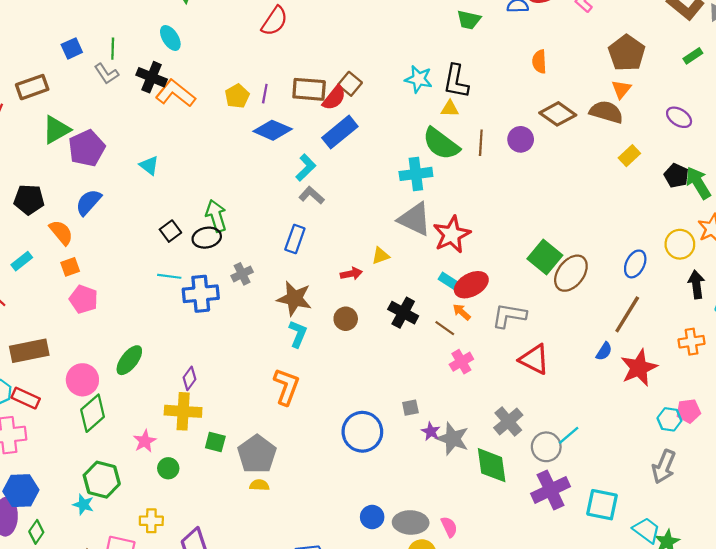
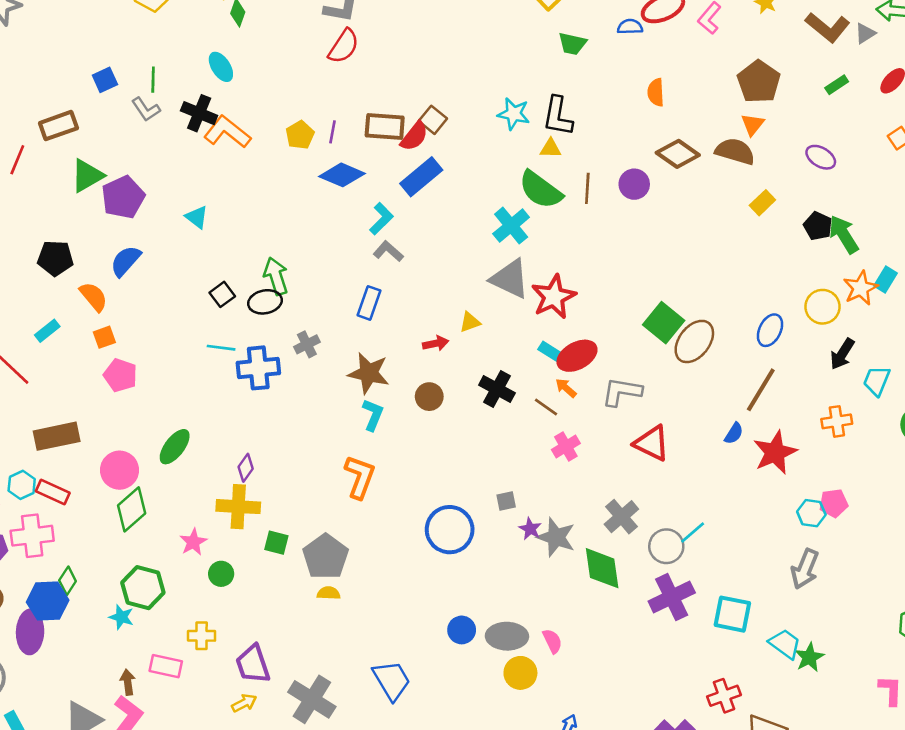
cyan cross: (416, 174) -> (511, 226), turned -32
black arrow: (696, 284) -> (842, 354), turned -140
green diamond: (36, 532) -> (68, 581), moved

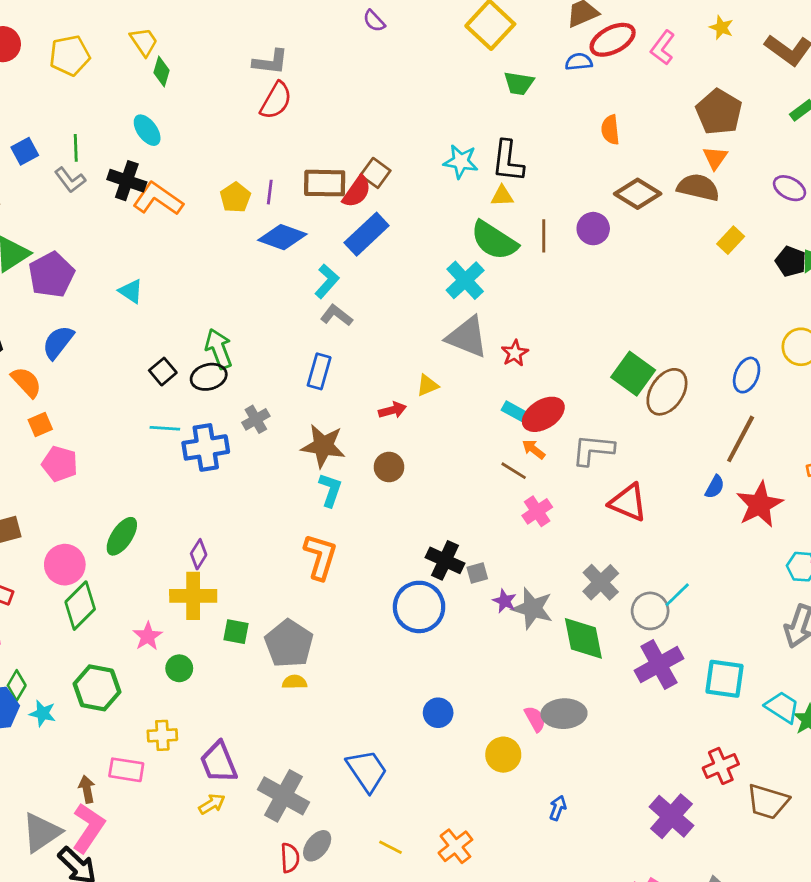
red star: (554, 297) -> (515, 353), size x0.6
black cross: (497, 389) -> (445, 560), moved
cyan star: (121, 617) -> (43, 713), moved
gray ellipse: (507, 636) -> (564, 714), moved

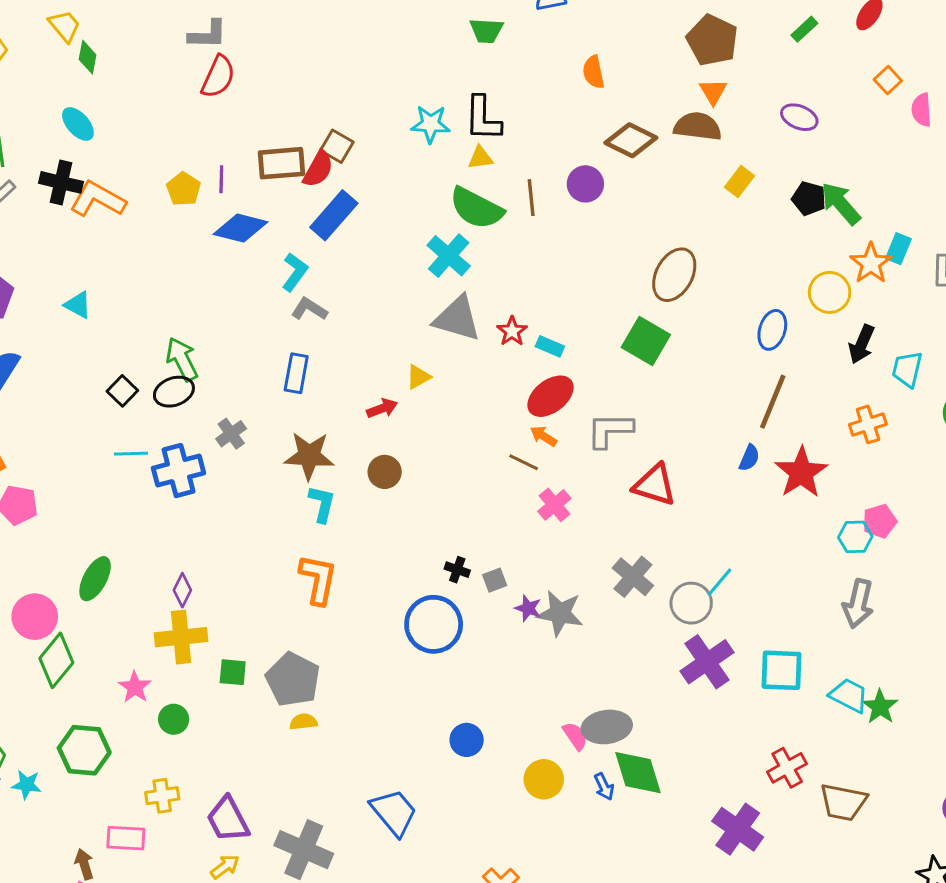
brown ellipse: (667, 392) -> (674, 275), moved
cyan rectangle: (514, 411) -> (550, 346), moved
black cross: (445, 560) -> (457, 570), size x0.6
green diamond: (583, 638) -> (638, 773), moved
blue arrow: (558, 808) -> (604, 787), moved, turned 140

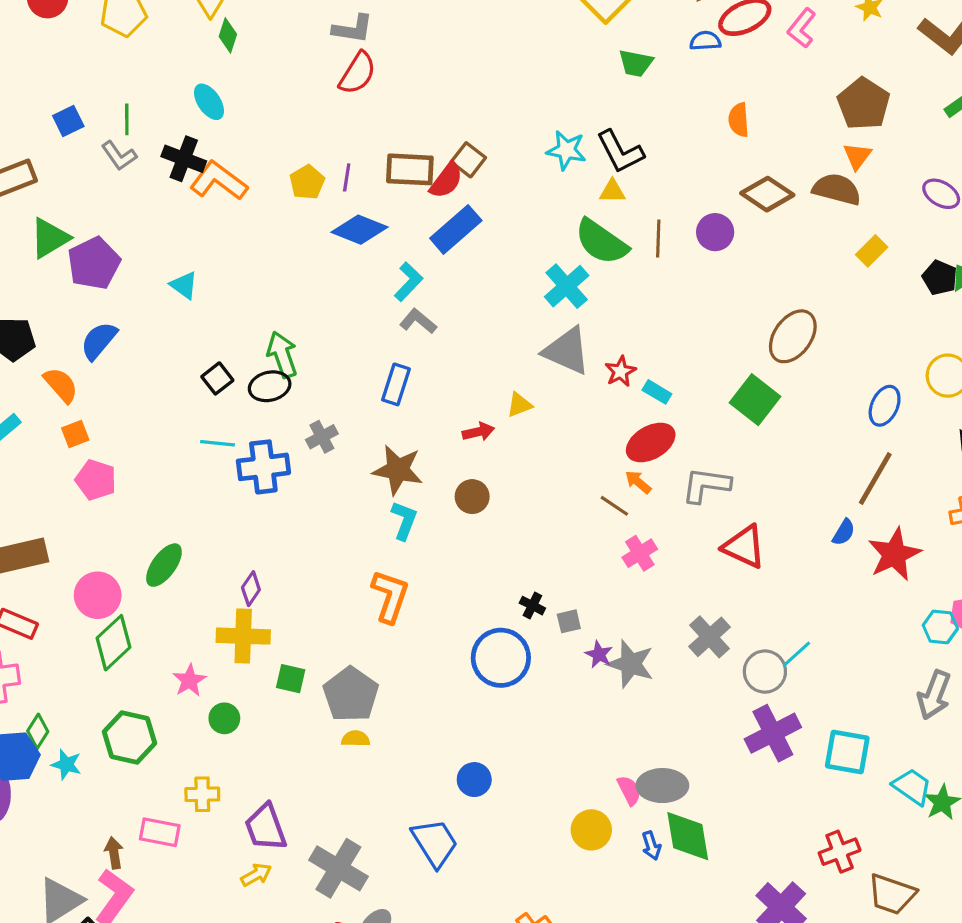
black L-shape: (483, 118) -> (620, 152), turned -36
blue circle: (467, 740) -> (474, 780), moved

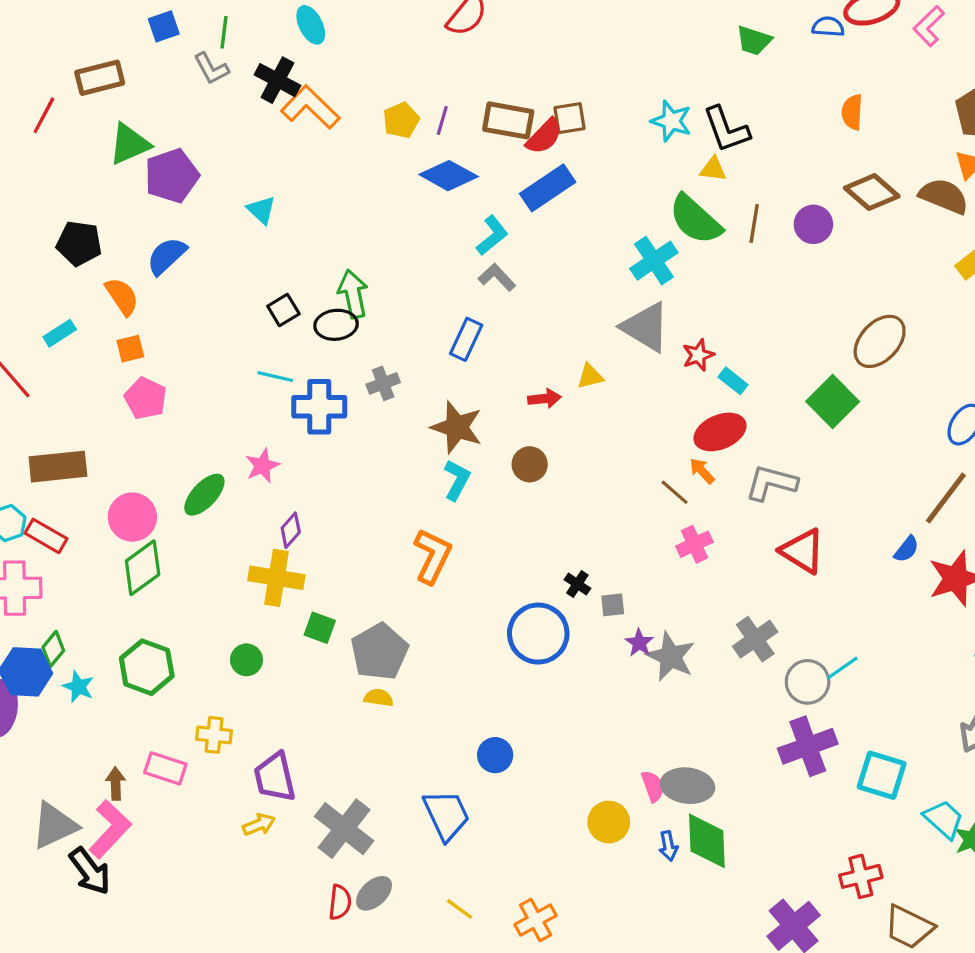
brown square: (468, 160) -> (569, 118), turned 36
pink star: (189, 680) -> (262, 466), moved

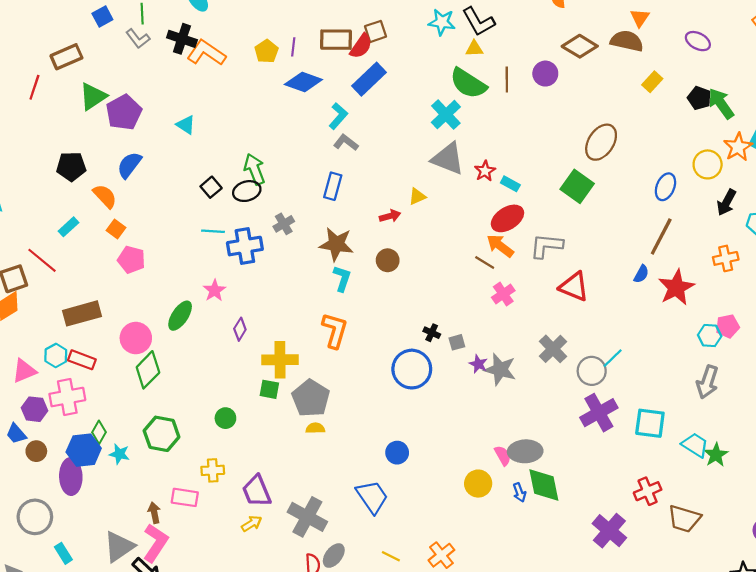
orange square: (130, 349) -> (116, 229), turned -30
orange arrow: (702, 471) -> (500, 246), size x1.5
yellow cross: (276, 578) -> (280, 360), moved

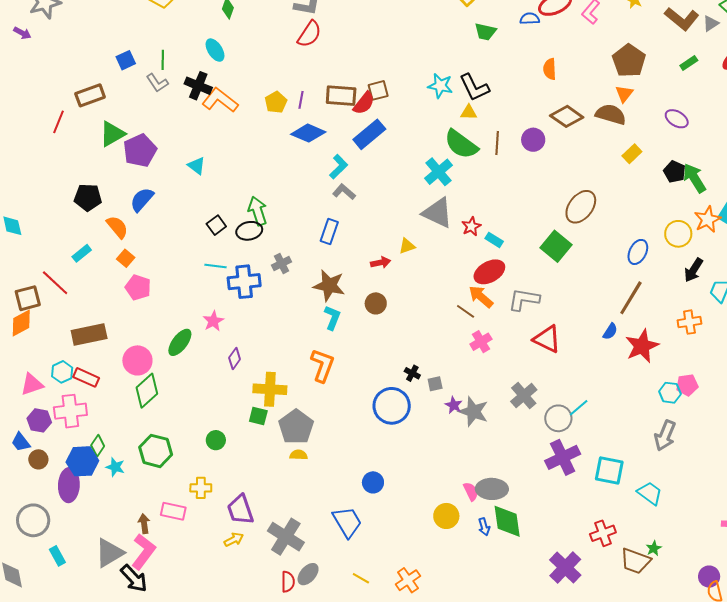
green star: (716, 455) -> (654, 548), moved, size x0.7

